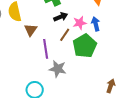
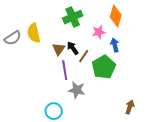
black arrow: (61, 17) -> (73, 48), moved, turned -104
pink star: (80, 23) -> (99, 32), moved
brown triangle: (31, 30) -> (59, 49), moved

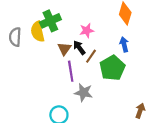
green cross: (73, 17) -> (50, 21), moved
pink star: (99, 32) -> (87, 31), moved
gray semicircle: (13, 38) -> (15, 37), turned 126

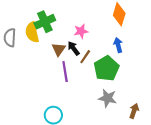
gray star: (84, 93) -> (108, 98), moved

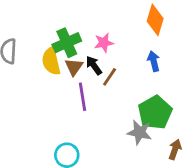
green cross: (45, 22) -> (67, 43), moved
yellow semicircle: (32, 32) -> (51, 61), moved
green pentagon: (106, 68) -> (155, 112), moved

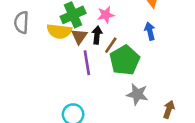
yellow semicircle: (51, 61) -> (59, 31), turned -70
black arrow: (94, 65) -> (97, 35), turned 42
green pentagon: (155, 112) -> (125, 60), moved

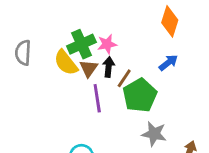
pink star: (106, 15) -> (107, 44), moved
yellow semicircle: (59, 31) -> (66, 63), turned 45
blue arrow: (150, 31) -> (168, 63), turned 66

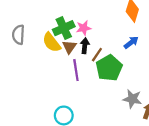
gray star: (154, 134) -> (132, 99), moved

